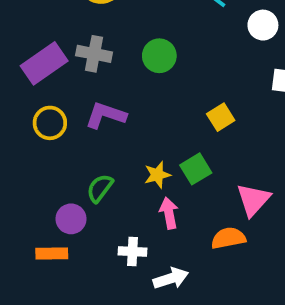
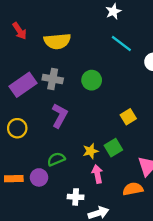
purple L-shape: (106, 115) -> (60, 116), turned 100
yellow circle: (50, 123) -> (17, 128), moved
green semicircle: (100, 188) -> (56, 159), turned 30
orange rectangle: (52, 253) -> (14, 179), moved

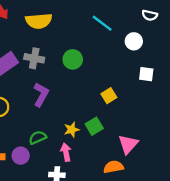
pink arrow: (97, 174) -> (66, 152), moved

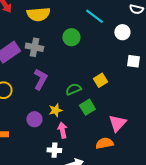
green circle: (73, 59) -> (71, 37), moved
yellow star: (72, 130) -> (55, 110), moved
green semicircle: (38, 137) -> (73, 89), moved
purple circle: (21, 156) -> (34, 119), moved

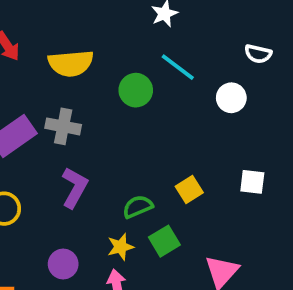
green circle: (71, 37) -> (136, 90), moved
white square: (133, 61) -> (252, 182), moved
yellow star: (55, 110) -> (120, 247), moved

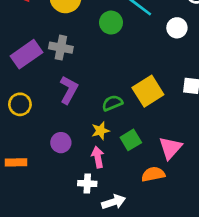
yellow square: (189, 189) -> (148, 91), size x1.6
green square: (164, 241) -> (131, 140), moved

